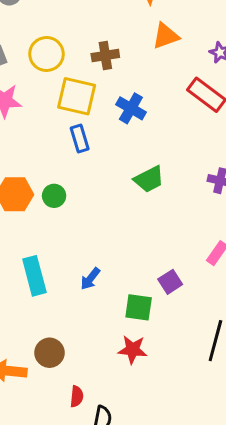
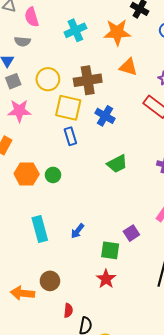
orange triangle: (166, 36) -> (128, 67), turned 36
brown cross: (105, 56) -> (88, 80), size x1.5
red star: (132, 350) -> (106, 279), turned 30

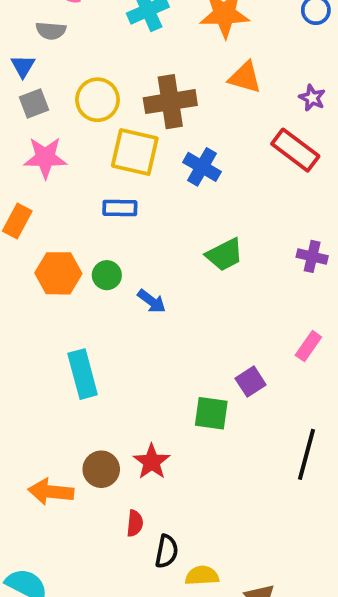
blue rectangle: (70, 136) -> (120, 208), moved, turned -72
blue arrow: (77, 231) -> (152, 301), moved, turned -91
red star: (106, 279) -> (152, 462), moved

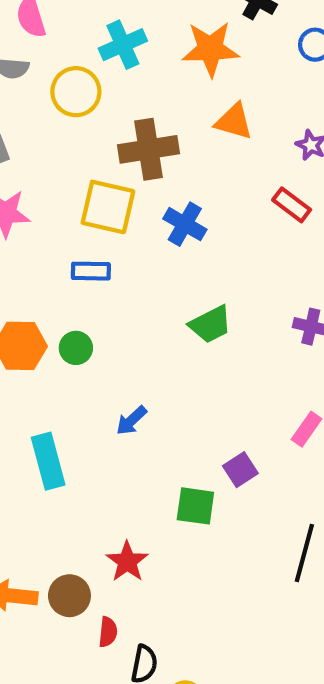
yellow circle: (98, 100) -> (76, 92), moved
red rectangle: (295, 150) -> (292, 205), size x0.7
blue arrow: (152, 301) -> (131, 421), moved, turned 100
brown circle: (101, 469) -> (69, 596), moved

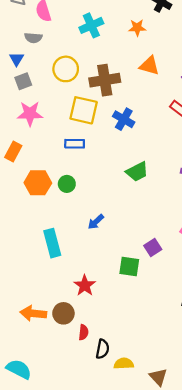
orange star: (210, 49) -> (137, 28), size x0.6
yellow circle: (76, 92) -> (66, 69), moved
red star: (127, 562) -> (85, 285), moved

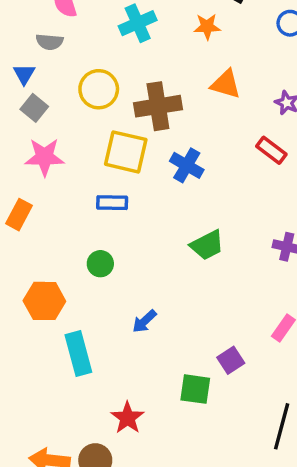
gray square: (23, 81) -> (34, 108), turned -30
orange hexagon: (38, 183) -> (44, 301), moved

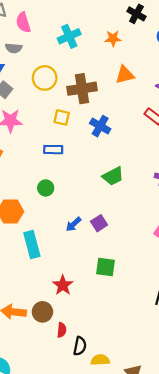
orange triangle: (226, 84) -> (125, 75), turned -30
yellow square: (126, 152) -> (62, 117), size x0.6
purple square: (231, 360) -> (99, 223), moved

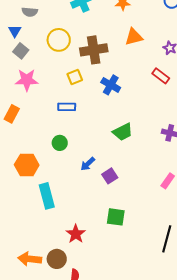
yellow square: (62, 117) -> (75, 77), turned -35
blue arrow: (73, 224) -> (88, 164), moved

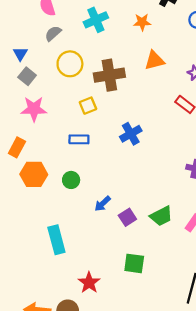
gray semicircle: (30, 12) -> (53, 33), moved, turned 133
blue cross: (111, 85) -> (131, 134), moved, turned 30
green trapezoid: (123, 132) -> (161, 216), moved
orange hexagon: (27, 165) -> (34, 174), moved

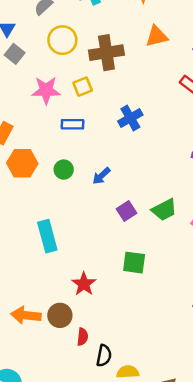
pink star: (34, 109) -> (46, 90), moved
blue arrow: (103, 204) -> (101, 176), moved

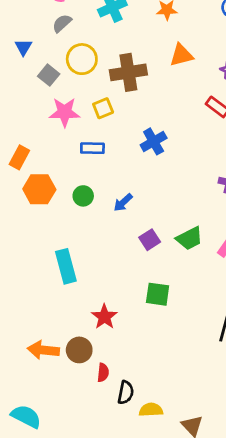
gray square: (15, 54) -> (49, 75), moved

